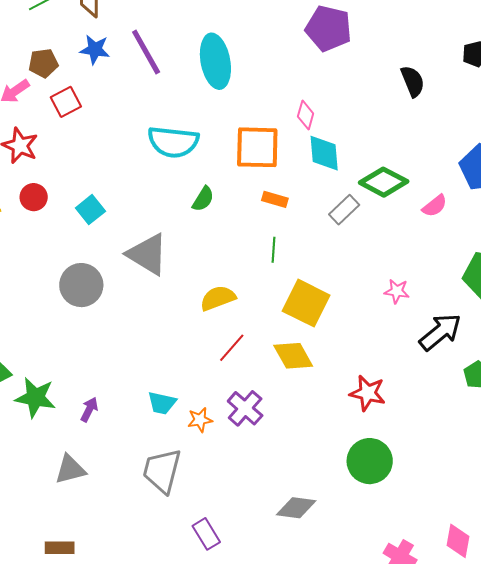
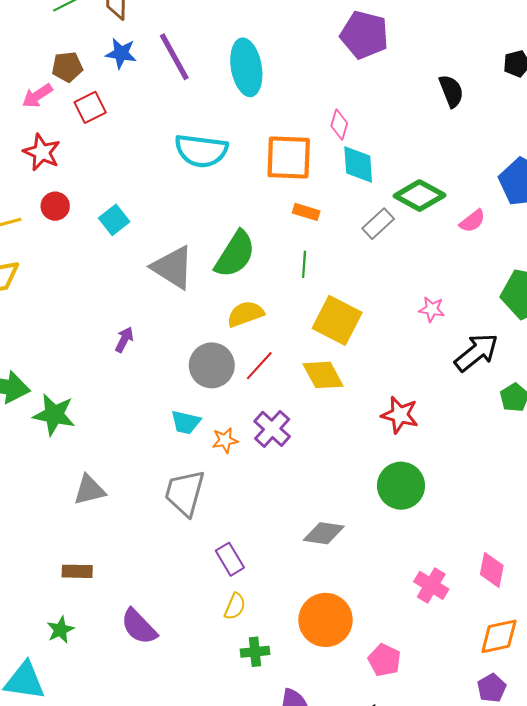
green semicircle: (203, 199) -> (235, 254), moved, size x1.8
gray circle: (81, 285) -> (212, 365), moved
purple arrow: (89, 410) -> (124, 340), moved

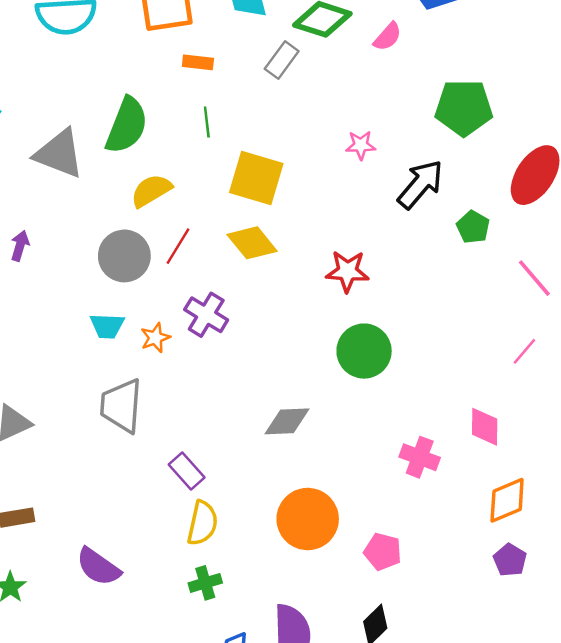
yellow semicircle: (235, 606) -> (202, 523), size x1.4
green cross: (255, 652) -> (205, 583), moved

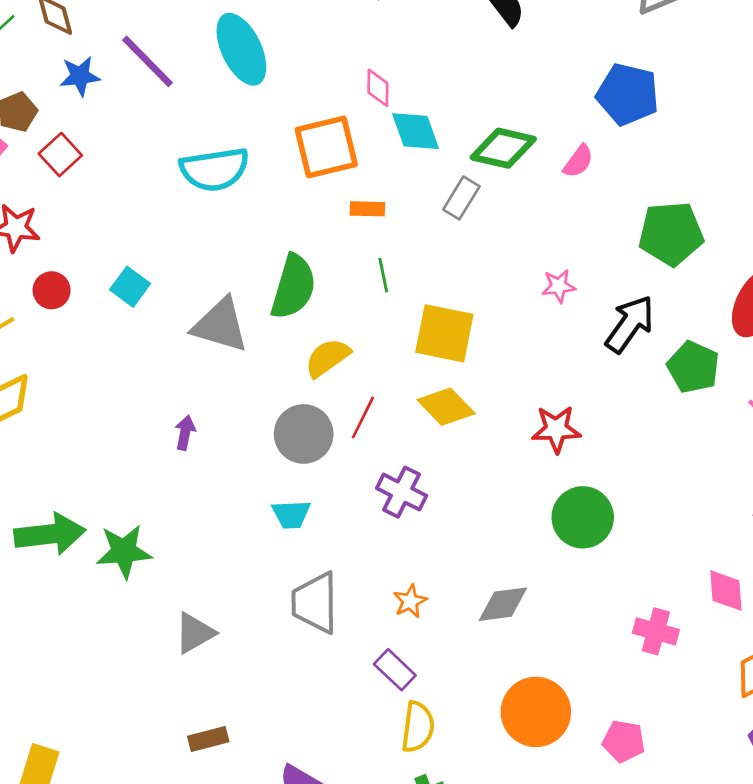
green pentagon: (473, 227) -> (693, 367), size x1.4
orange star: (155, 338) -> (410, 601), moved

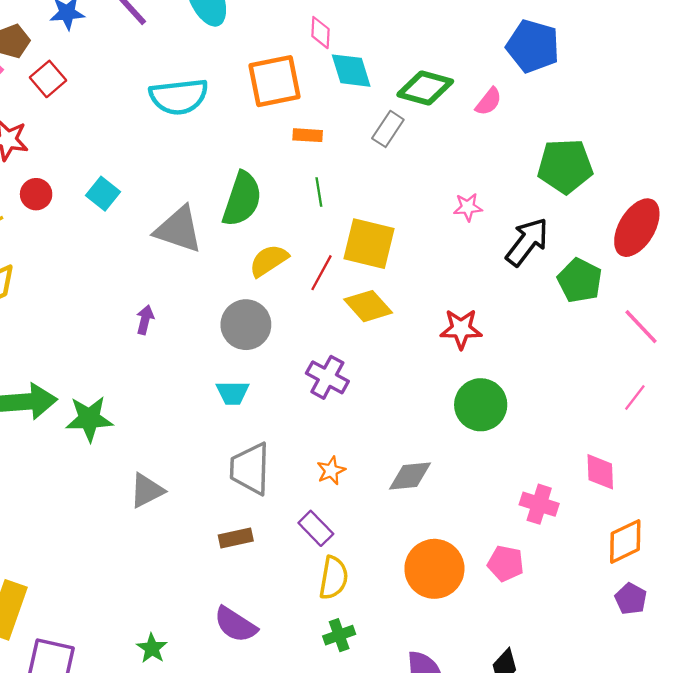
red line: (363, 418) -> (322, 273), moved
brown rectangle: (208, 739) -> (236, 538), moved
pink pentagon: (624, 741) -> (506, 563), moved

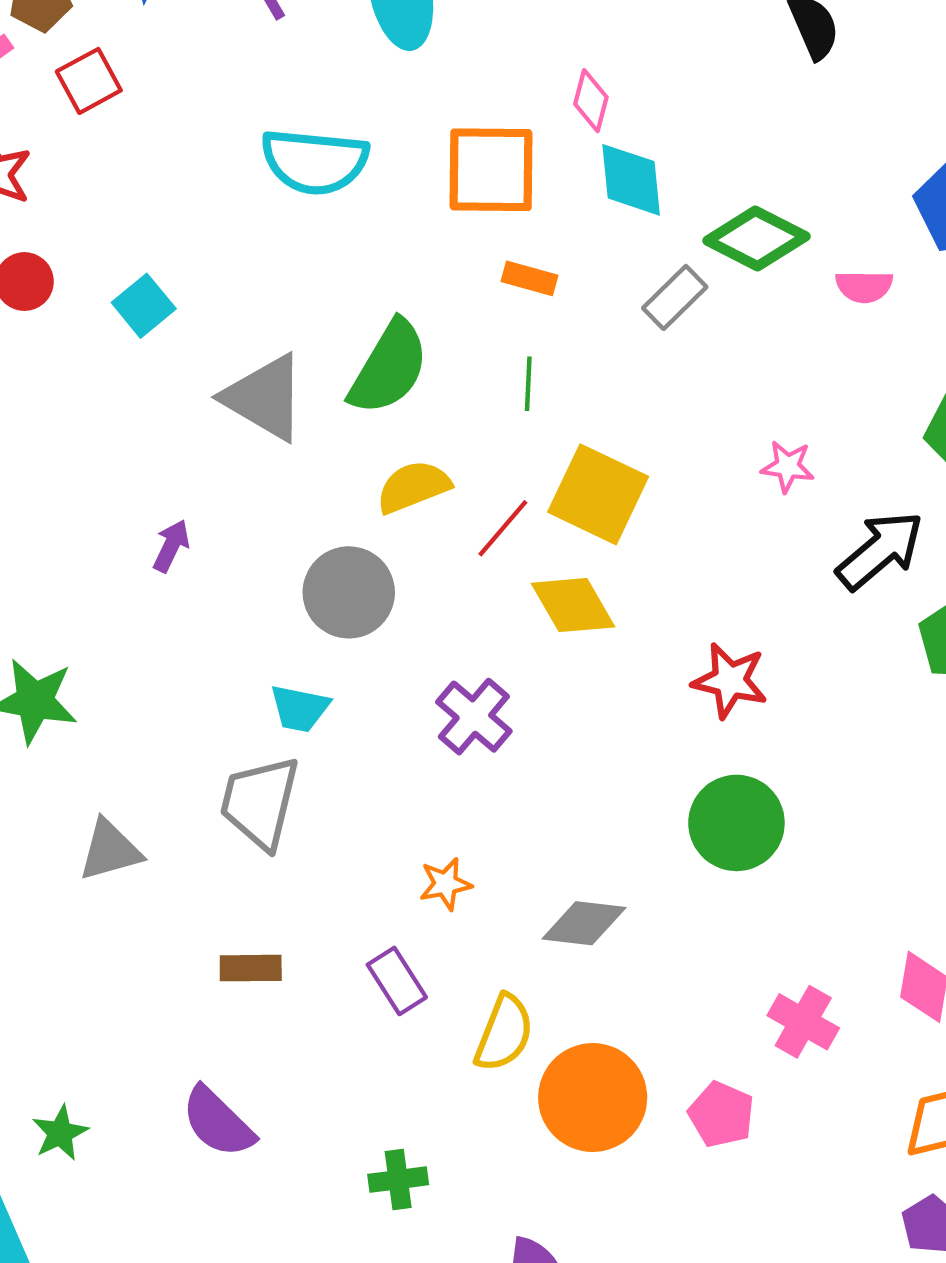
pink semicircle: (489, 102) -> (864, 287), turned 40
gray trapezoid: (250, 469) -> (260, 802), moved
yellow semicircle: (334, 578) -> (504, 1033), moved

